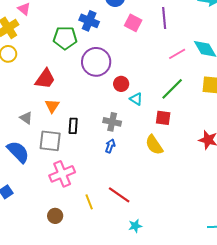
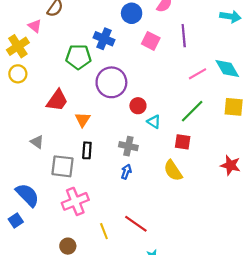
orange triangle: (52, 106) -> (83, 120), moved
blue semicircle: (18, 152) -> (27, 195), moved

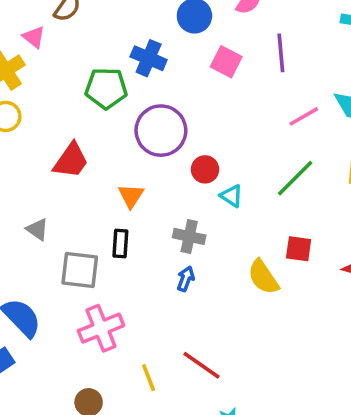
orange triangle: (83, 120) -> (131, 196), moved
red square: (183, 142) -> (299, 249), moved

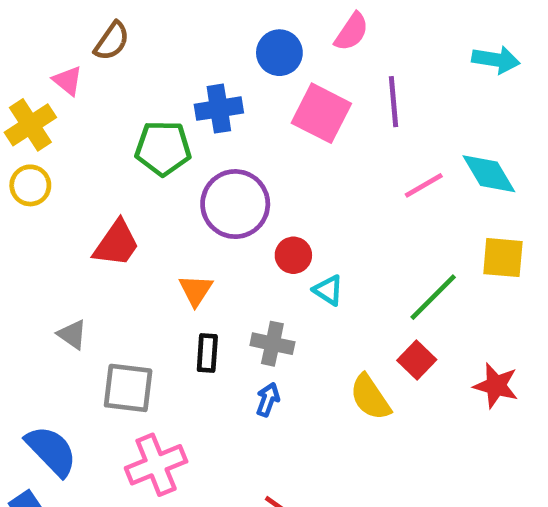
blue cross: (149, 58) -> (219, 109), turned -32
pink square: (226, 62) -> (321, 113), size x1.4
green line: (295, 178) -> (433, 297), moved
black rectangle: (120, 243) -> (207, 353), moved
red square: (299, 249) -> (417, 360), turned 36

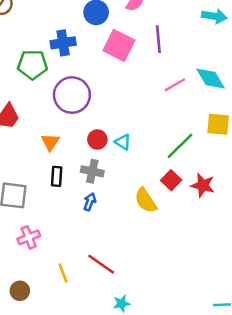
red circle: (293, 255) -> (97, 140), moved
red star: (496, 386) -> (203, 185), moved
pink cross: (156, 465) -> (29, 237), size x0.7

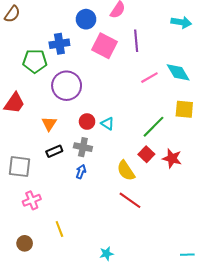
black rectangle: (57, 176) -> (54, 151), turned 63
red line: (101, 264) -> (130, 200), moved

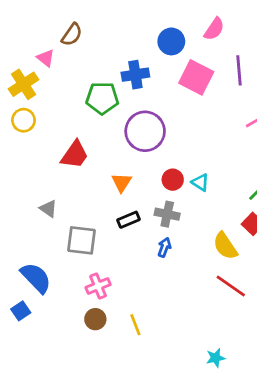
brown circle: (25, 243) -> (95, 319), moved
cyan star: (106, 254) -> (216, 358), moved

